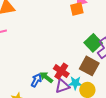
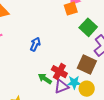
green square: (93, 43) -> (88, 27), moved
blue arrow: (36, 80) -> (35, 44), moved

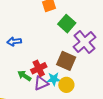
blue arrow: (35, 44) -> (14, 41), turned -120
red cross: (59, 72) -> (39, 68), turned 35

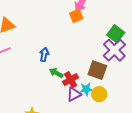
green square: (67, 24) -> (116, 34), moved
blue arrow: (14, 41) -> (44, 55), turned 112
green arrow: (24, 76) -> (56, 73), moved

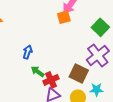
green square: (116, 34) -> (100, 27), moved
cyan star: (86, 89) -> (97, 90), moved

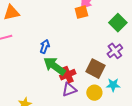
purple cross: (98, 55) -> (115, 51), size x0.7
green arrow: (38, 72) -> (54, 66), size x1.6

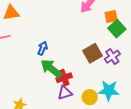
orange square: (81, 12) -> (111, 17), moved
brown square: (96, 69) -> (92, 53), moved, turned 30
cyan star: (113, 85) -> (109, 90), size x1.5

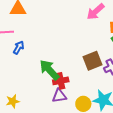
blue arrow: (43, 48) -> (19, 48), moved

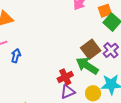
green arrow: (49, 70) -> (87, 66), moved

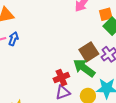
blue arrow: (16, 56) -> (13, 39), moved

